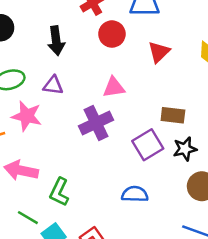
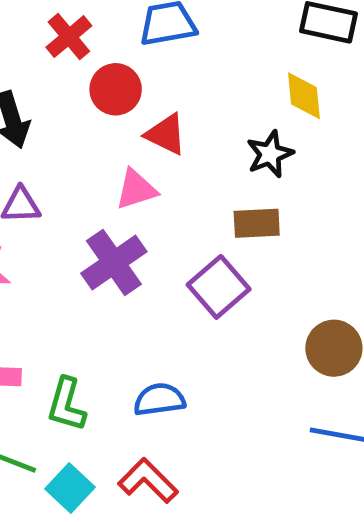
red triangle: (159, 52) -> (166, 134), moved, turned -40
black star: (185, 149) -> (270, 154), moved
blue semicircle: (135, 194) -> (159, 400), moved

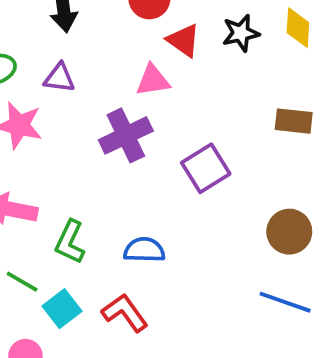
black star: (270, 154) -> (241, 33), moved
brown rectangle: (257, 223) -> (294, 121), moved

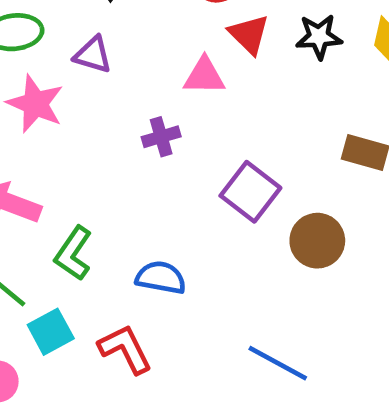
purple cross: (126, 135) -> (161, 137), size x0.6
purple square: (206, 168) -> (250, 192), turned -30
brown circle: (289, 232) -> (317, 241), moved
blue line: (285, 302) -> (278, 363), moved

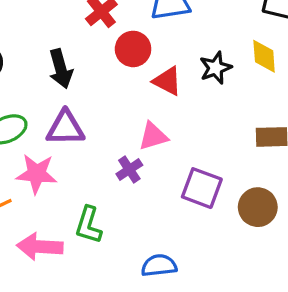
purple triangle: (93, 55) -> (65, 128), size x1.4
pink triangle: (204, 76) -> (153, 136), moved
green L-shape: (73, 253) -> (88, 225), moved

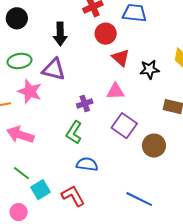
black star: (216, 68) -> (149, 69), moved
pink triangle: (153, 136) -> (115, 91), moved
green L-shape: (88, 225) -> (74, 132), moved

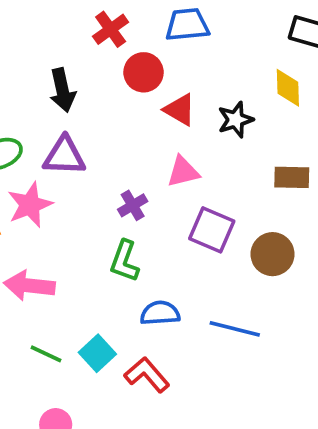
pink star: (30, 92) -> (30, 205), turned -30
cyan square: (41, 190) -> (97, 353), moved
blue line: (139, 199) -> (235, 329), moved

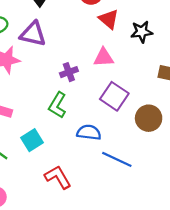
blue semicircle: (160, 313) -> (89, 132), moved
cyan square: (97, 353) -> (32, 140), moved

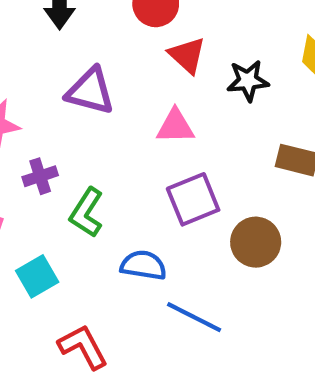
purple triangle: (33, 34) -> (90, 91), moved
purple cross: (69, 72) -> (40, 176), moved
purple square: (114, 96) -> (193, 199), turned 32

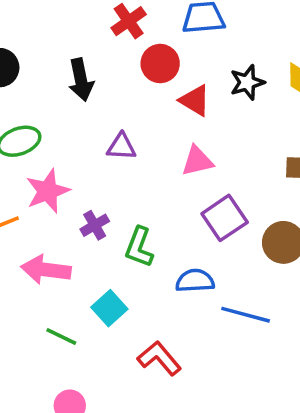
black star: (248, 81) -> (247, 82), moved
purple triangle: (90, 91) -> (121, 147), size x0.7

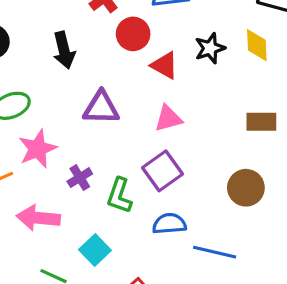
purple triangle: (121, 147) -> (101, 108), size x1.4
purple square: (225, 218) -> (162, 171), moved

